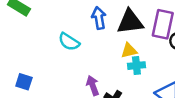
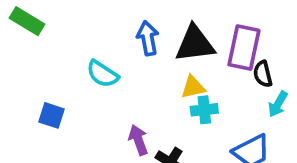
blue square: (24, 82) -> (52, 115), moved

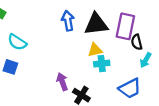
cyan semicircle: (102, 74) -> (17, 42), moved

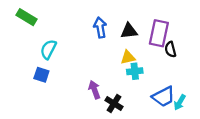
black triangle: (96, 24) -> (129, 31), size x0.7
cyan semicircle: (17, 42) -> (48, 49), turned 84
cyan arrow: (146, 60) -> (180, 102), moved

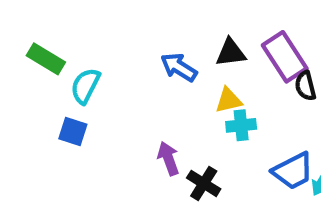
green rectangle: (26, 17) -> (46, 59), moved
blue arrow: (100, 27) -> (179, 67), moved, turned -48
purple rectangle: (159, 33) -> (285, 57), turned -45

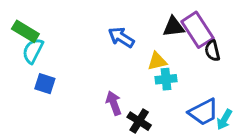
black triangle: (231, 53) -> (174, 27), moved
cyan semicircle: (85, 86) -> (33, 51), moved

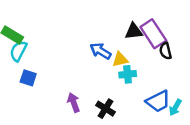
blue arrow: (121, 37) -> (101, 51), moved
purple arrow: (114, 103) -> (74, 102), moved

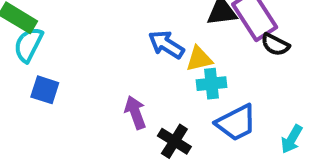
black semicircle: (166, 51) -> (275, 45), turned -49
blue trapezoid: (158, 101) -> (236, 123), moved
purple arrow: (74, 102) -> (135, 112), moved

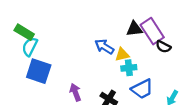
blue square: (45, 90) -> (39, 71), size x1.6
purple arrow: (135, 112) -> (75, 92), moved

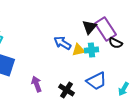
black triangle: (134, 29) -> (89, 27), turned -42
cyan cross: (129, 68) -> (91, 50), moved

